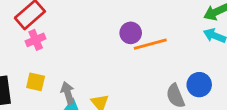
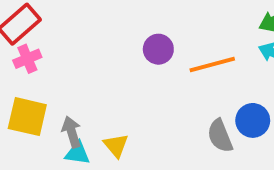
orange line: (150, 44) -> (212, 65), moved
yellow square: (36, 82) -> (27, 117), size x1.5

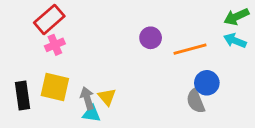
blue circle: (253, 120) -> (207, 83), moved
yellow triangle: (116, 145) -> (107, 97), moved

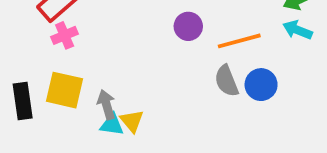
yellow triangle: (107, 97) -> (132, 121), moved
gray semicircle: (196, 101) -> (226, 81), moved

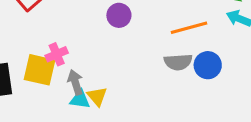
purple circle: (188, 26) -> (119, 15), moved
pink cross: (65, 35) -> (57, 54), moved
gray semicircle: (226, 81) -> (178, 62), turned -72

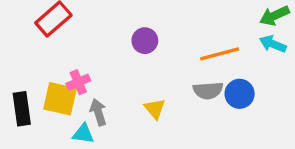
yellow triangle: (97, 96) -> (155, 109), moved
cyan triangle: (80, 99) -> (83, 134), moved

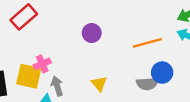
gray semicircle: (208, 90) -> (147, 84), moved

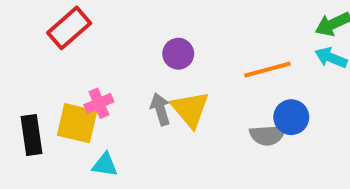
yellow triangle: (99, 84) -> (190, 109), moved, size x1.5
gray arrow: (57, 86) -> (160, 109), moved

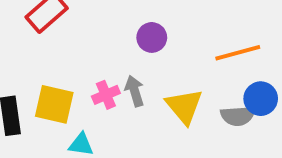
pink cross: (99, 103) -> (106, 95), moved
yellow triangle: (190, 109) -> (184, 106), moved

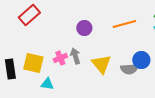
orange line: (238, 53) -> (124, 24), moved

